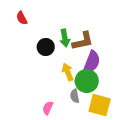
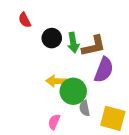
black circle: (46, 47) -> (52, 38), moved
yellow arrow: (68, 72) -> (56, 81), moved, turned -66
green circle: (87, 81) -> (73, 91), moved

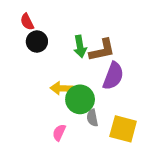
black circle: (52, 38) -> (37, 41), moved

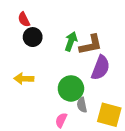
green arrow: (80, 46) -> (71, 41), turned -150
yellow arrow: (62, 88) -> (24, 79), moved
pink semicircle: (59, 133) -> (61, 120), moved

